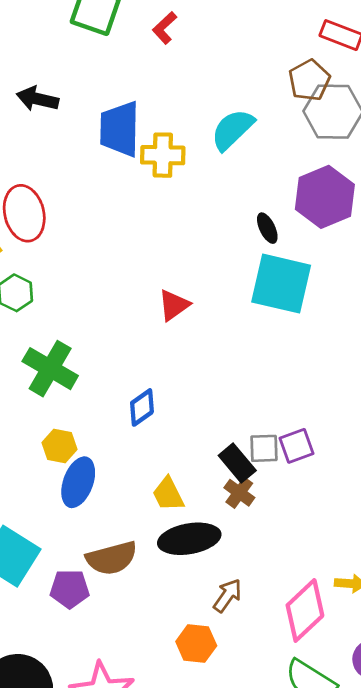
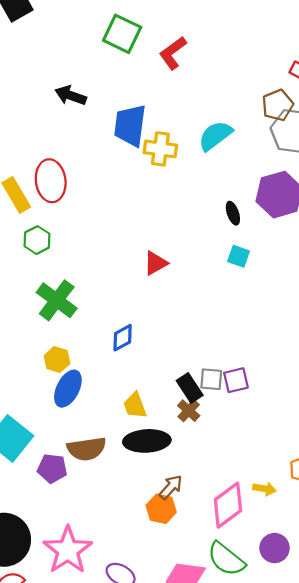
red L-shape: (165, 28) -> (173, 53), size x1.4
cyan square: (281, 284) -> (239, 256), size x0.5
orange hexagon: (196, 644) -> (161, 509), moved

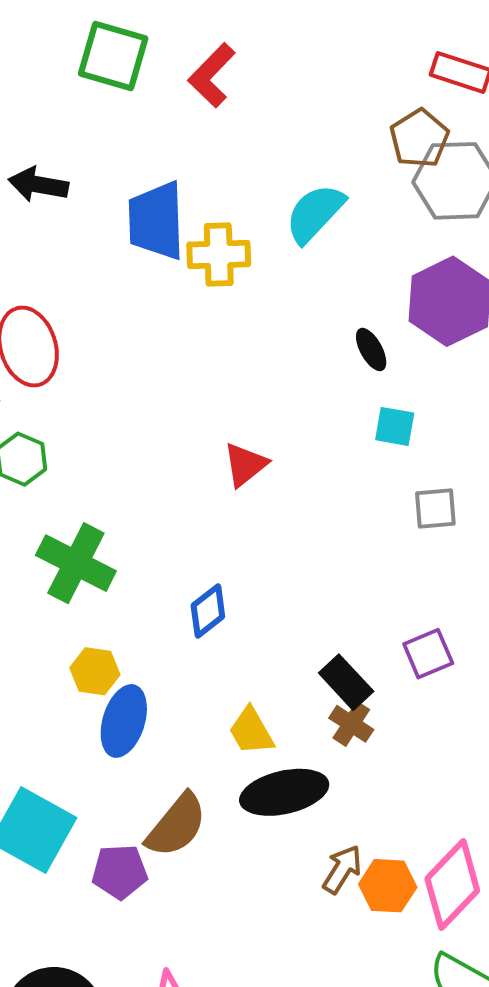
gray square: (211, 379) -> (435, 509), moved
brown semicircle: (87, 449) -> (176, 825), turned -33
orange hexagon: (161, 509) -> (388, 886), moved

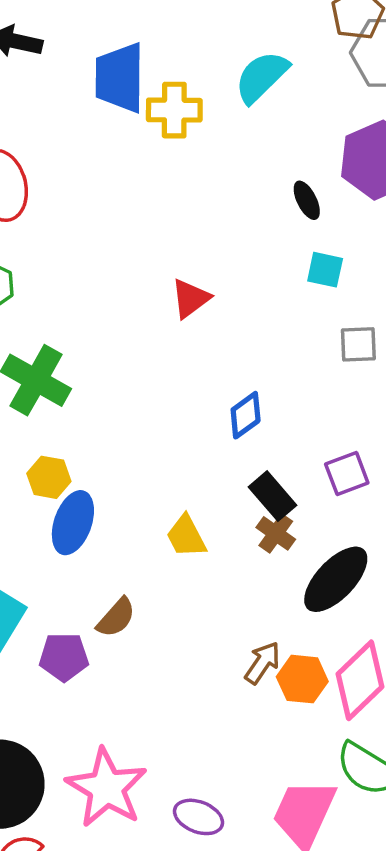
blue diamond: (208, 611) -> (246, 415), moved
black ellipse: (284, 792) -> (336, 579), moved, turned -36
brown semicircle: (176, 825) -> (116, 618), size x0.7

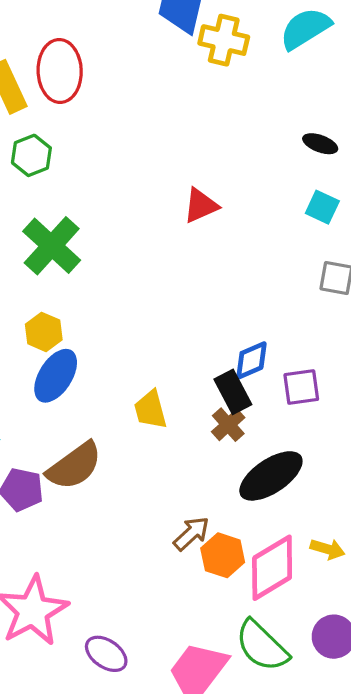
black ellipse: (307, 200) -> (320, 144), turned -56
blue diamond: (246, 415) -> (251, 360), moved
brown semicircle: (116, 618) -> (74, 466), size x1.5

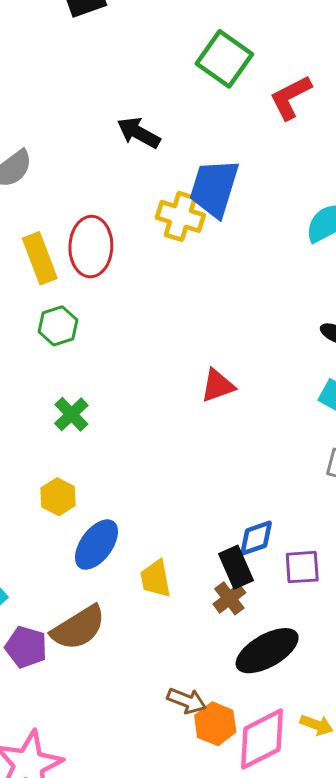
yellow cross: (224, 40) -> (180, 216), moved
green cross: (52, 246) -> (71, 414), size x0.6
blue ellipse: (56, 376) -> (96, 545), moved
brown arrow: (191, 534) -> (187, 701), turned 60

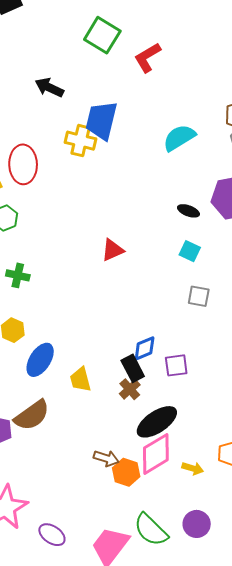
green cross: (71, 414) -> (18, 275), turned -30
pink diamond: (262, 739) -> (156, 454), moved

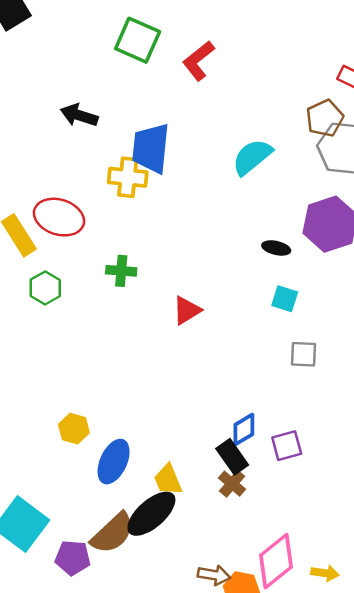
red ellipse: (23, 164) -> (59, 217), turned -63
green cross: (18, 275) -> (121, 271), moved
black ellipse: (157, 422) -> (151, 514), moved

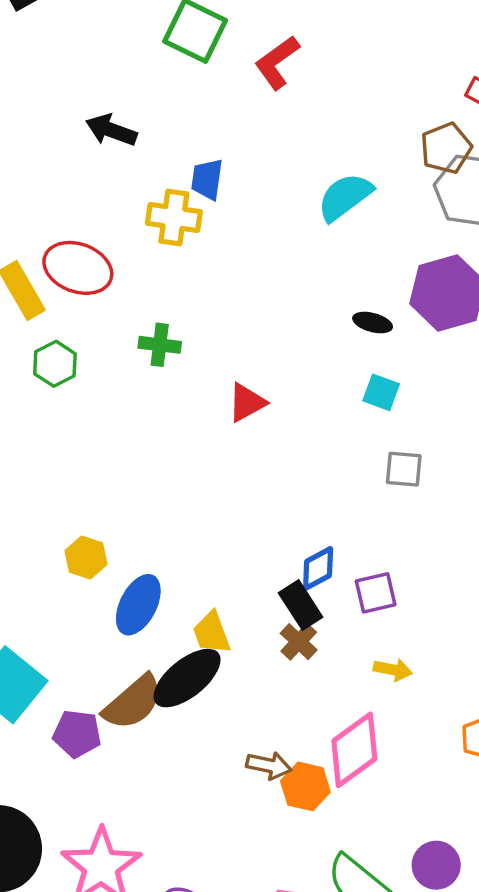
blue trapezoid: (151, 148) -> (207, 179), size x0.6
yellow arrow: (325, 573) -> (393, 670), moved

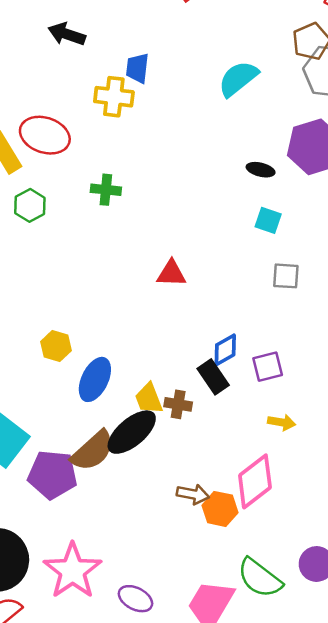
red triangle: (247, 403) -> (171, 273), moved, turned 32
brown cross: (299, 642) -> (178, 404), moved, turned -32
purple pentagon: (77, 734) -> (53, 475), size x1.4

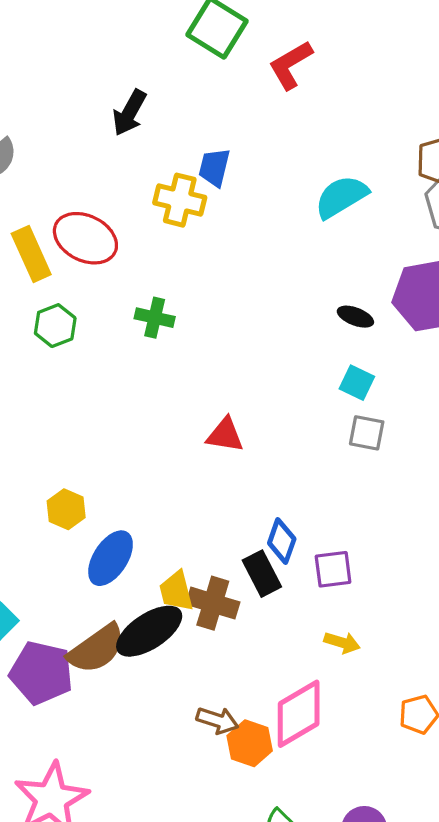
black arrow: (67, 34) -> (129, 113), turned -87
gray square: (286, 276) -> (367, 433), moved
blue diamond: (225, 350) -> (282, 541), turned -48
brown cross: (178, 404) -> (213, 603), size x1.4

